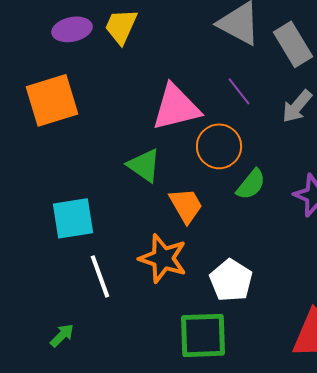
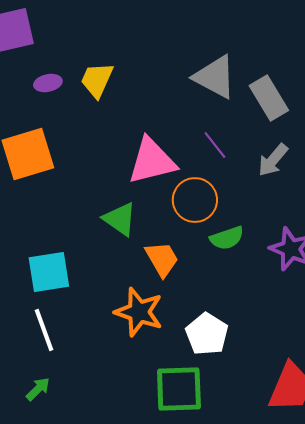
purple ellipse: (72, 29) -> (48, 83), size x0.7
green semicircle: (251, 184) -> (227, 238), turned 32
white line: (100, 276) -> (44, 330), moved

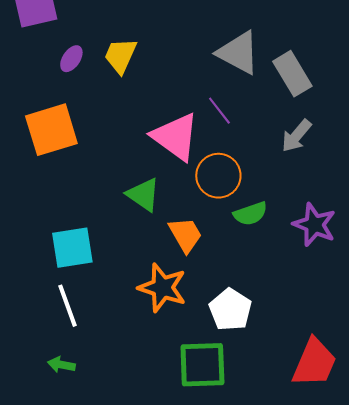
purple ellipse: (48, 83) -> (71, 59), turned -44
purple line: (215, 145) -> (219, 111), moved
pink triangle: (152, 161) -> (175, 137), turned 50
green arrow: (38, 389) -> (61, 365), turned -124

